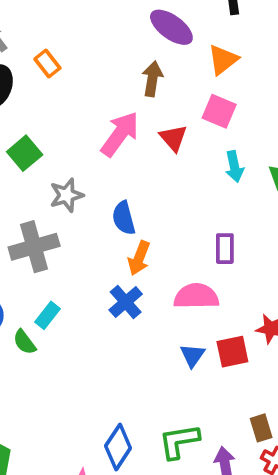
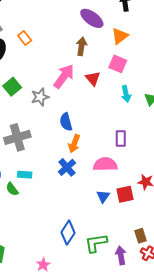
gray star: (66, 195) -> (40, 97), moved
cyan rectangle: (47, 315) -> (25, 175), turned 56
blue diamond: (118, 447) -> (68, 233), moved

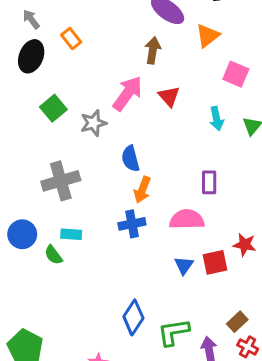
pink square: (118, 64) -> (236, 74), moved
blue cross: (67, 167) -> (132, 224), turned 30
brown rectangle: (140, 236) -> (237, 322), turned 64

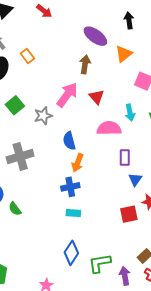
pink semicircle: (187, 219) -> (109, 128), moved
cyan rectangle: (71, 234) -> (73, 213), moved
blue triangle: (184, 265) -> (135, 180), moved

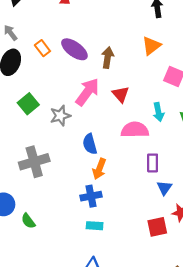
purple ellipse: (95, 36) -> (74, 49), moved

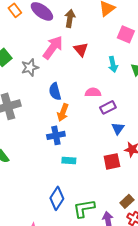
pink semicircle: (135, 130) -> (93, 92), moved, size x0.7
purple rectangle: (153, 163) -> (108, 107), turned 63
cyan rectangle: (95, 226) -> (69, 160), moved

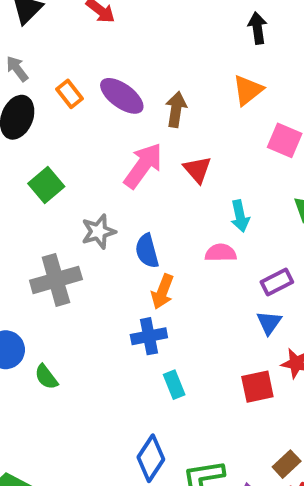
cyan arrow: (113, 64) -> (240, 216), moved
gray star: (30, 67) -> (99, 232), moved
purple rectangle: (108, 107) -> (277, 282), moved
cyan rectangle: (69, 160) -> (174, 385), turned 64

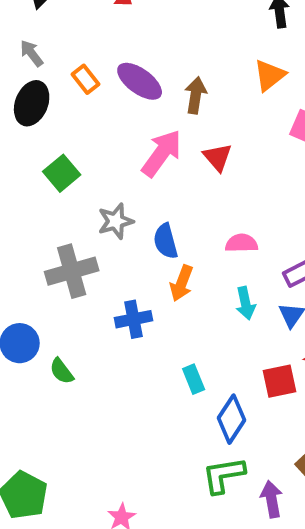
cyan arrow: (240, 216) -> (246, 303), moved
blue cross: (149, 336) -> (134, 319), moved
blue diamond: (151, 458) -> (232, 419), moved

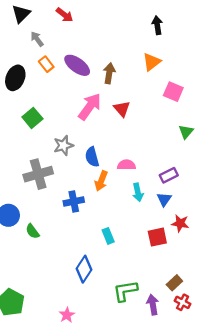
gray arrow: (32, 53) -> (37, 39), moved
pink semicircle: (242, 243) -> (126, 165), moved
blue diamond: (232, 419) -> (84, 269), moved

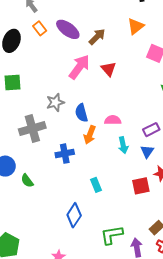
brown arrow: (109, 73) -> (97, 37), turned 36
green square: (32, 118) -> (13, 83), moved, turned 36

